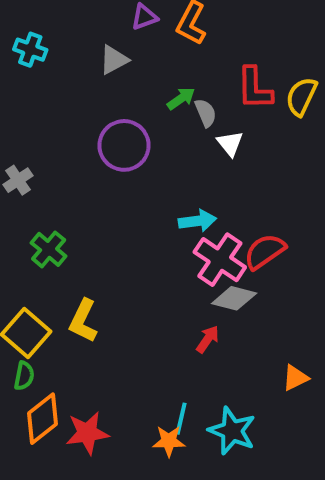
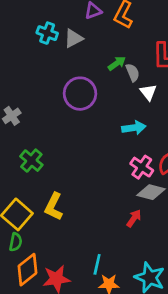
cyan cross: (30, 50) -> (47, 33), moved
cyan arrow: (197, 221) -> (134, 128), moved
pink cross: (220, 260) -> (142, 167), size x0.7
cyan line: (181, 419) -> (97, 264), moved

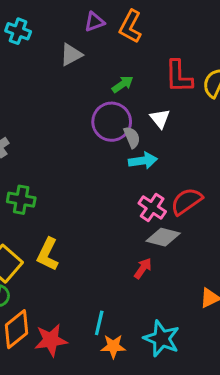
cyan cross: (47, 33) -> (18, 31), moved
gray semicircle: (133, 73) -> (132, 137), moved
purple circle: (80, 94) -> (112, 122), moved
green cross: (31, 161) -> (21, 200), turned -30

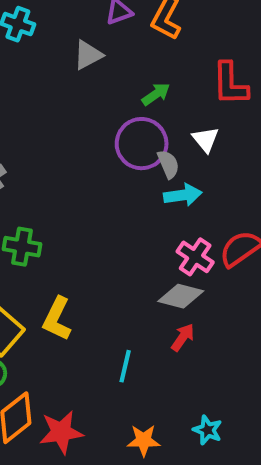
gray diamond: (163, 237) -> (181, 296), moved
cyan line: (99, 323) -> (125, 366), moved
cyan star: (162, 339) -> (208, 430), size x0.6

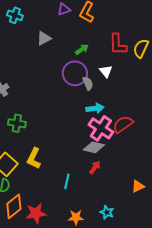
gray triangle: (88, 55) -> (44, 38), moved
cyan arrow: (183, 195) -> (95, 108), moved
pink cross: (195, 257) -> (101, 128), size x1.4

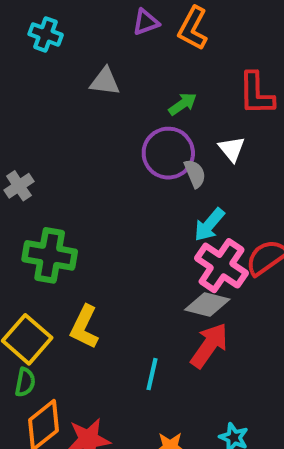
gray triangle: (44, 38) -> (105, 81), turned 35
cyan arrow: (95, 108) -> (209, 225), turned 138
green cross: (17, 123) -> (50, 255), size x1.4
red arrow: (95, 167) -> (209, 345), size x1.6

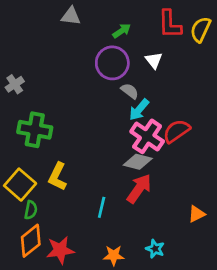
gray semicircle: (195, 174) -> (130, 91), moved, turned -30
green semicircle: (25, 382) -> (31, 210), moved

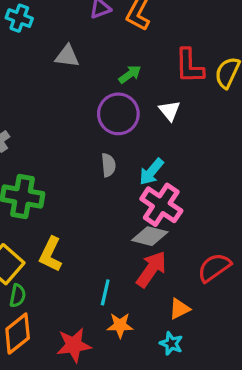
gray semicircle: (130, 91) -> (108, 165), moved, turned 48
red semicircle: (176, 131) -> (214, 268), moved
orange triangle: (197, 214) -> (179, 309), moved
red star: (60, 250) -> (74, 345), moved
orange star: (114, 255) -> (120, 325), moved

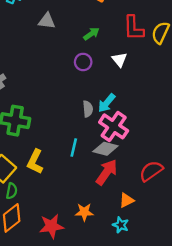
purple circle: (118, 114) -> (83, 62), size x0.6
gray semicircle: (108, 165) -> (88, 109), moved
cyan line: (105, 292) -> (74, 148), moved

